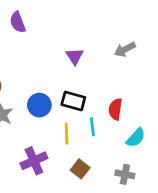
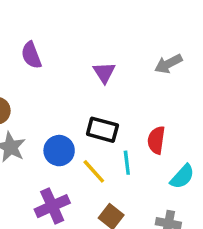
purple semicircle: (18, 22) -> (31, 55), moved
blue circle: (39, 105) -> (59, 151), moved
yellow line: (67, 134) -> (94, 171), turned -40

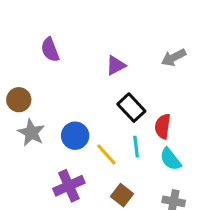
purple triangle: (104, 72) -> (116, 65), turned 35
black rectangle: (102, 130) -> (131, 108), moved, turned 32
cyan semicircle: (182, 177) -> (170, 159), moved, turned 100

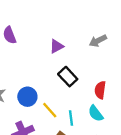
red semicircle: (163, 126) -> (100, 90), moved
cyan line: (136, 147) -> (71, 118), moved

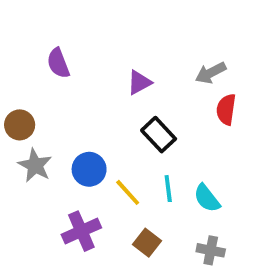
red semicircle: (100, 90) -> (226, 109), moved
cyan line: (71, 118) -> (168, 189), moved

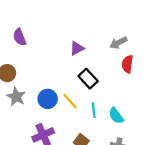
purple semicircle: (58, 63) -> (20, 37), moved
yellow line: (128, 192) -> (70, 101), moved

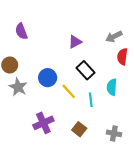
blue circle: (48, 99) -> (48, 78), moved
cyan semicircle: (116, 116) -> (112, 87), moved, turned 42

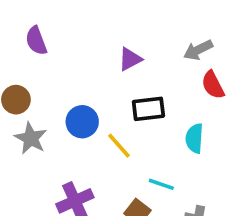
red semicircle: (122, 57) -> (213, 85), turned -35
black rectangle: (85, 70) -> (148, 109), turned -54
cyan line: (91, 100) -> (161, 184), moved, turned -64

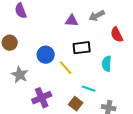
gray arrow: (198, 50) -> (97, 16), moved
purple triangle: (130, 59) -> (72, 21), turned 32
gray star: (31, 138) -> (20, 75), moved

